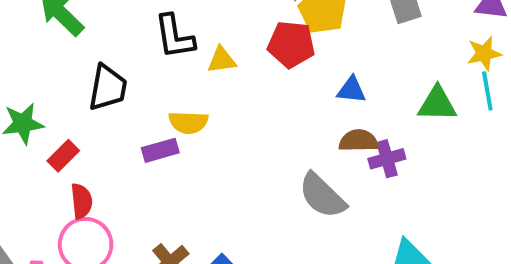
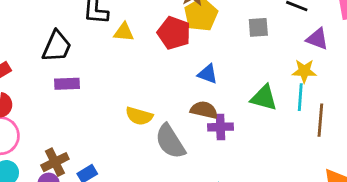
black trapezoid: (108, 88) -> (57, 46), moved
yellow semicircle: (188, 122) -> (139, 116), moved

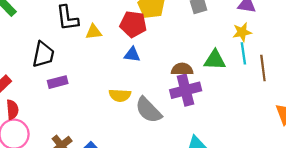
blue triangle: (208, 74) -> (132, 55), moved
brown semicircle: (204, 110) -> (182, 69), moved
purple cross: (220, 127) -> (186, 90), size x1.5

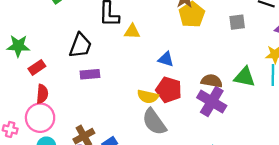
red pentagon: (133, 24) -> (169, 90), moved
purple cross: (186, 90) -> (212, 102), turned 36
gray semicircle: (148, 110) -> (154, 122), moved

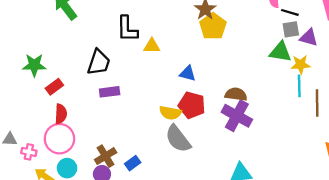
gray square: (237, 22) -> (291, 29), moved
green triangle: (244, 77) -> (280, 52), moved

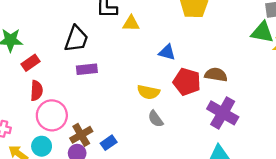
red pentagon: (192, 105) -> (187, 82), moved
purple cross: (237, 116) -> (223, 113), moved
pink circle: (59, 139) -> (52, 115), moved
gray semicircle: (178, 139) -> (156, 119), size x0.6

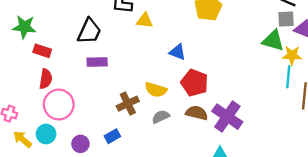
red rectangle: (31, 63) -> (42, 51), turned 48
brown semicircle: (216, 75) -> (197, 113), moved
gray semicircle: (156, 119) -> (161, 117), turned 96
brown cross: (81, 135) -> (128, 104), moved

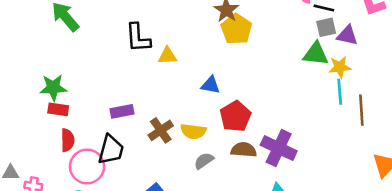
green star: (24, 27) -> (53, 87), moved
black trapezoid: (89, 31) -> (111, 150), moved
red pentagon: (195, 83) -> (235, 116), turned 30
brown cross: (128, 104) -> (161, 130), moved

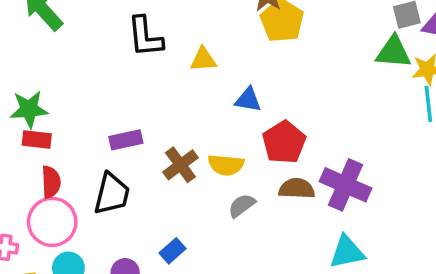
yellow triangle: (167, 56) -> (203, 59), moved
pink circle: (87, 167) -> (52, 222), moved

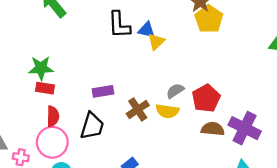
yellow triangle: (203, 59) -> (156, 42), turned -42
blue triangle: (248, 100) -> (146, 30), moved
gray semicircle: (242, 206) -> (175, 91), moved

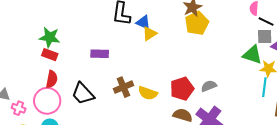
purple rectangle: (103, 91) -> (100, 54), moved
gray semicircle: (175, 91) -> (209, 86), moved
black trapezoid: (92, 126) -> (83, 94), turned 110

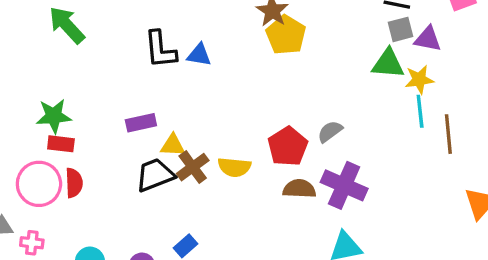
yellow triangle: (150, 34) -> (173, 145), moved, turned 49
black trapezoid: (83, 94) -> (155, 175), moved, turned 125
pink circle: (47, 101) -> (39, 184), moved

